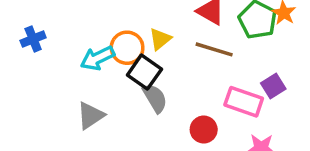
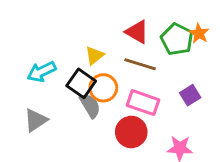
orange circle: (127, 48) -> (103, 88), moved
pink rectangle: (244, 102) -> (143, 103), moved
red circle: (204, 130) -> (131, 132), size x1.4

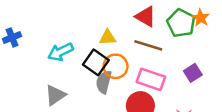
yellow triangle: (94, 55) -> (108, 37), turned 36
gray semicircle: (90, 106) -> (104, 82), turned -135

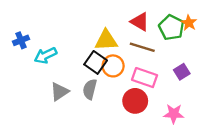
yellow triangle: (108, 37) -> (106, 40), size x1.5
cyan arrow: (60, 52) -> (45, 55), moved
gray semicircle: (104, 82) -> (90, 89), moved

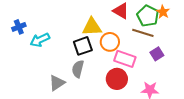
brown line: (142, 47) -> (143, 33), moved
black square: (96, 62) -> (83, 46), turned 36
orange circle: (113, 66) -> (110, 42), moved
gray triangle: (59, 92) -> (57, 83), moved

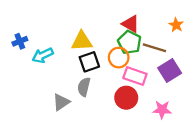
green pentagon: (148, 16) -> (129, 42), moved
yellow triangle: (92, 27) -> (82, 41), moved
purple square: (157, 54) -> (170, 71), size x1.5

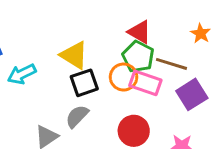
yellow triangle: (82, 41) -> (74, 55), turned 35
pink rectangle: (135, 76) -> (145, 83), moved
gray semicircle: (84, 87) -> (77, 116), turned 30

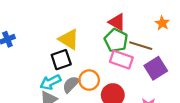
cyan arrow: (22, 74) -> (50, 82), moved
orange circle: (124, 77) -> (89, 80), moved
black square: (84, 83) -> (61, 60), moved

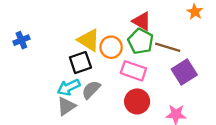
orange star: (162, 23) -> (195, 12), moved
pink rectangle: (121, 60) -> (133, 71), moved
orange circle: (89, 80) -> (111, 47), moved

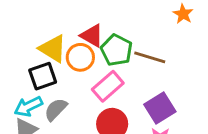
red triangle: (142, 21) -> (92, 36), moved
pink rectangle: (133, 71) -> (108, 86), turned -60
purple square: (184, 72) -> (160, 108), moved

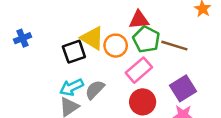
red triangle: (92, 36) -> (139, 20), moved, turned -35
black square: (43, 76) -> (74, 52), moved

